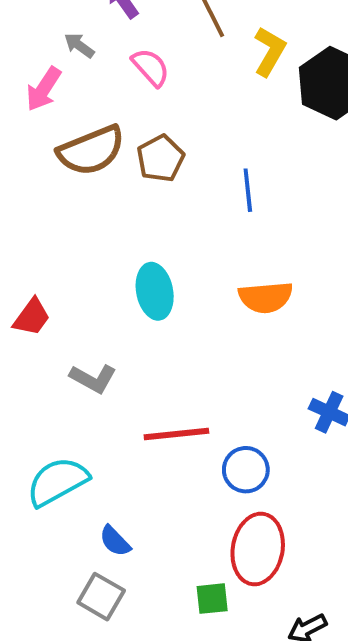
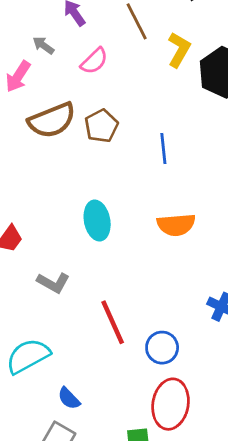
pink semicircle: (151, 67) -> (94, 61), turned 88
red line: (176, 434) -> (113, 322), turned 72

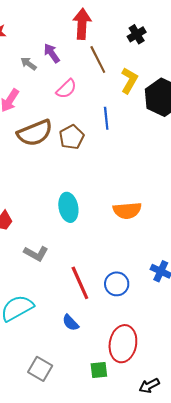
gray arrow: (43, 45) -> (29, 64), moved
blue line: (163, 149) -> (106, 118), moved
blue circle: (162, 348) -> (117, 284), moved
blue semicircle: (69, 398) -> (71, 323), moved

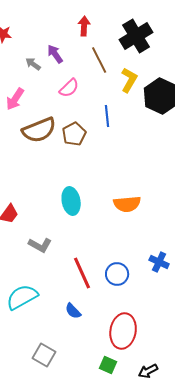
red arrow: (82, 24) -> (84, 26), size x0.7
black cross: (137, 34) -> (136, 36), size x1.8
green square: (99, 370) -> (108, 365), moved, turned 30

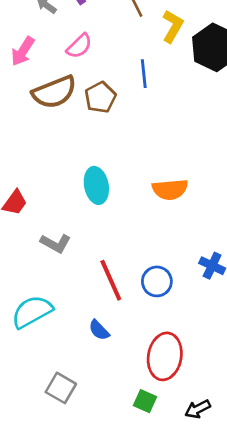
pink semicircle: (69, 88) -> (79, 46), moved

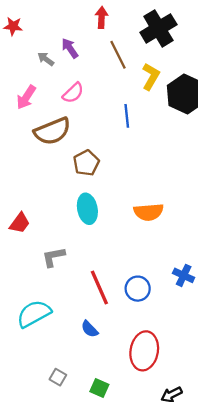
brown pentagon: (100, 97) -> (86, 163), moved
gray L-shape: (56, 243) -> (53, 257), turned 140
gray square: (61, 388) -> (58, 377), size x0.7
green square: (145, 401) -> (99, 388), moved

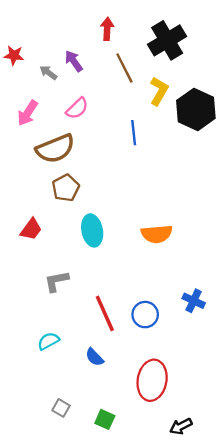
red star: (13, 26) -> (14, 55), moved
brown pentagon: (86, 163) -> (66, 188), moved
red trapezoid: (20, 223) -> (31, 229), moved
cyan semicircle: (34, 314) -> (48, 341), moved, size x0.6

